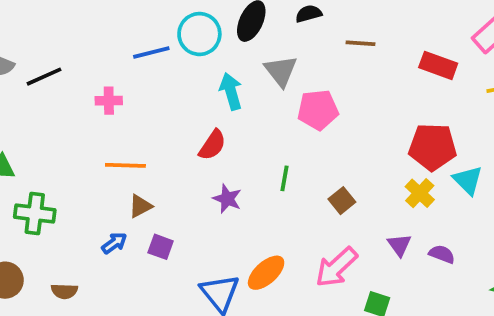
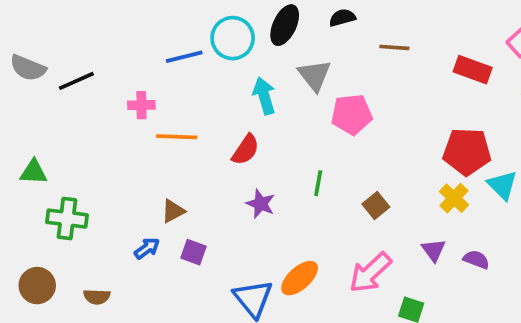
orange line: (125, 165) -> (177, 137), moved

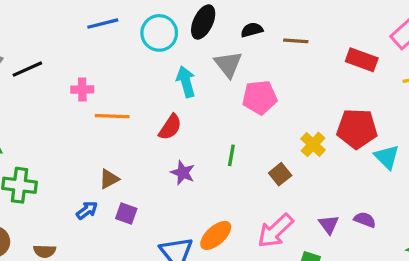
black semicircle: (342, 18) -> (252, 30), moved
blue line: (184, 57) -> (103, 24), moved
yellow cross: (454, 198) -> (313, 144), moved
purple triangle: (434, 250) -> (329, 224), moved

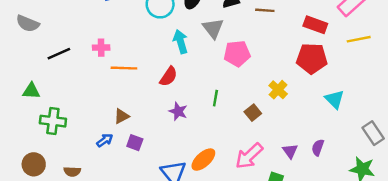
black line: (27, 69) -> (59, 54), moved
red pentagon: (357, 129) -> (312, 58), moved
purple semicircle: (365, 220) -> (318, 147), turned -91

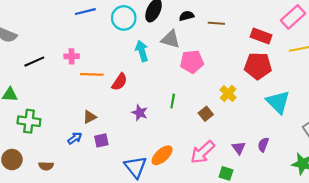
gray triangle: (213, 28) -> (171, 39), turned -36
red semicircle: (169, 76) -> (119, 82), moved
cyan triangle: (335, 99) -> (278, 102), size x1.4
purple square: (135, 143) -> (101, 140), turned -32

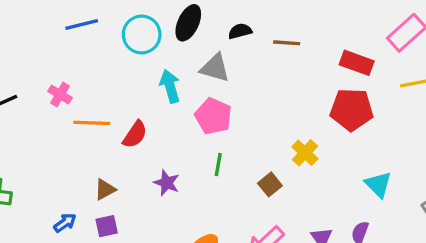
pink cross: (72, 56) -> (60, 94), turned 32
pink pentagon: (192, 62) -> (213, 116), moved, turned 30
cyan triangle: (278, 102) -> (378, 184), moved, size x0.7
brown triangle: (90, 117) -> (105, 189), moved

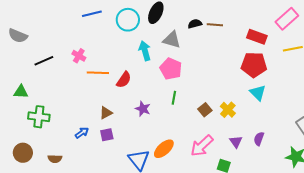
black semicircle: (240, 31) -> (195, 24), moved
yellow cross: (305, 153) -> (228, 110), moved
cyan triangle: (378, 184) -> (258, 93), moved

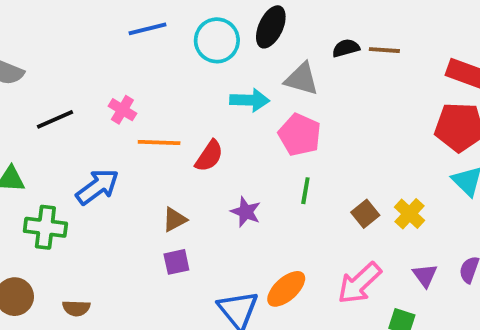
cyan arrow: (145, 51) -> (250, 100), turned 108
blue arrow: (82, 133) -> (97, 187), moved, size x1.6

